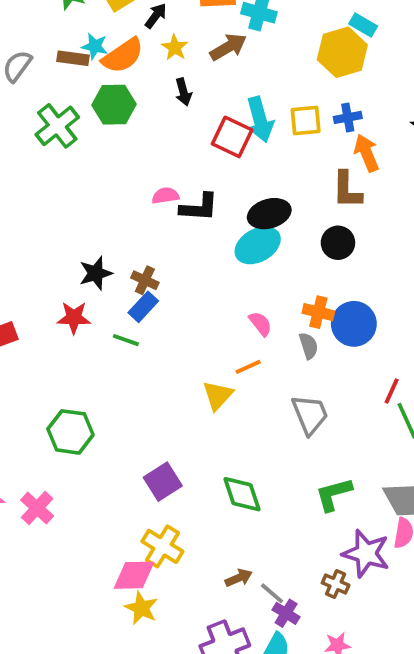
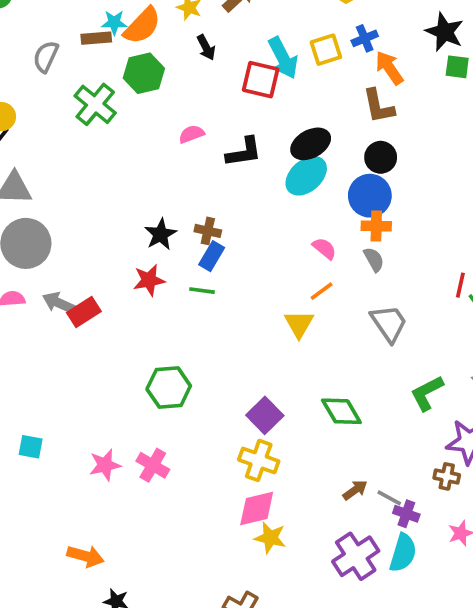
pink semicircle: (165, 196) -> (192, 134), moved
blue circle: (354, 324) -> (370, 196), moved
yellow cross: (162, 546) -> (259, 460), moved

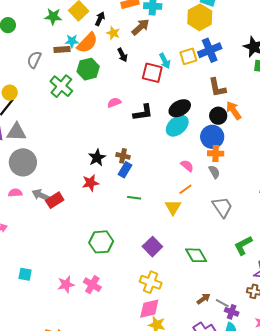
blue cross: (365, 38) -> (210, 50), size x1.6
cyan arrow: (283, 58) -> (165, 61), size x0.7
orange arrow: (389, 68) -> (234, 110), moved
green line: (202, 291) -> (134, 198), moved
purple square: (265, 415) -> (152, 247), moved

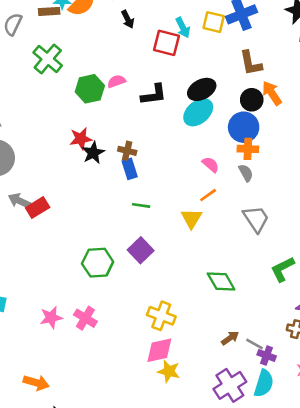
yellow square: (188, 56) -> (214, 22), turned 30
green hexagon: (88, 69) -> (90, 89), moved
blue rectangle: (125, 170) -> (130, 169), turned -49
red star: (91, 183) -> (81, 139), moved
purple square: (152, 247) -> (141, 250), moved

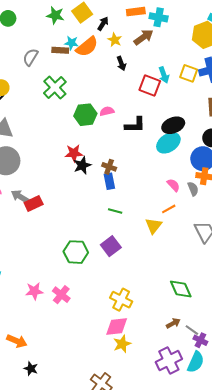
gray semicircle: (246, 173) -> (193, 189), moved
green diamond: (221, 281) -> (181, 289), moved
yellow star: (169, 371) -> (122, 344), turned 30

